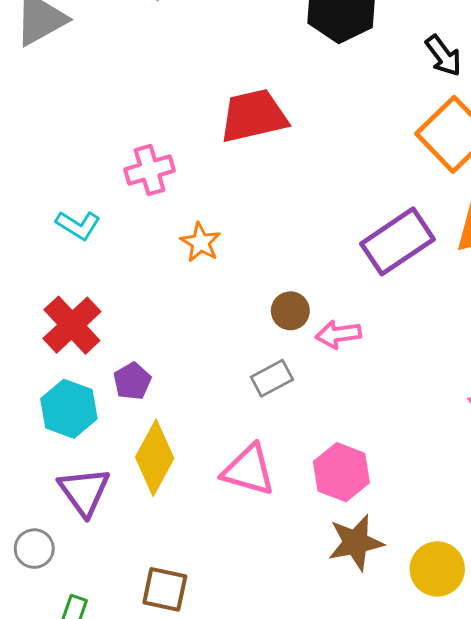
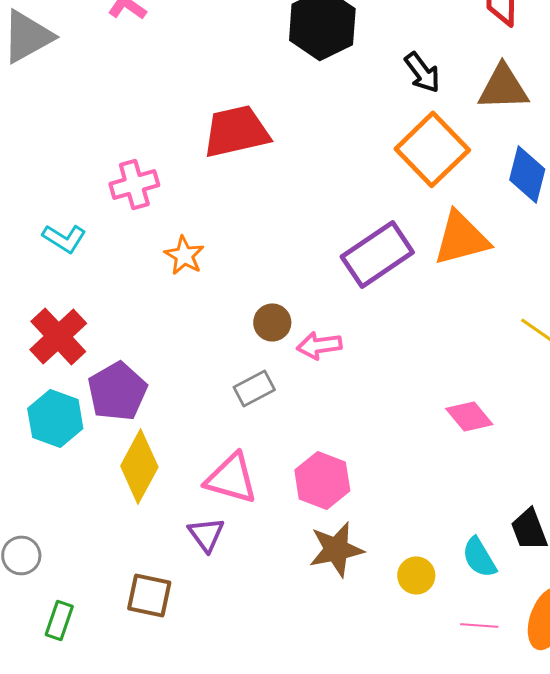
purple pentagon: (132, 381) -> (117, 391), size x1.6
purple triangle: (84, 491) -> (206, 534), moved, size x0.7
yellow circle: (437, 569) -> (416, 575), size x0.7

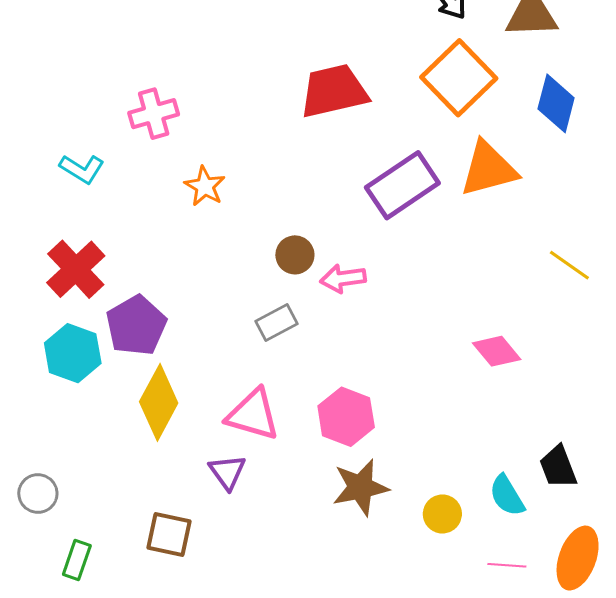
red trapezoid: (236, 131) -> (334, 91), moved

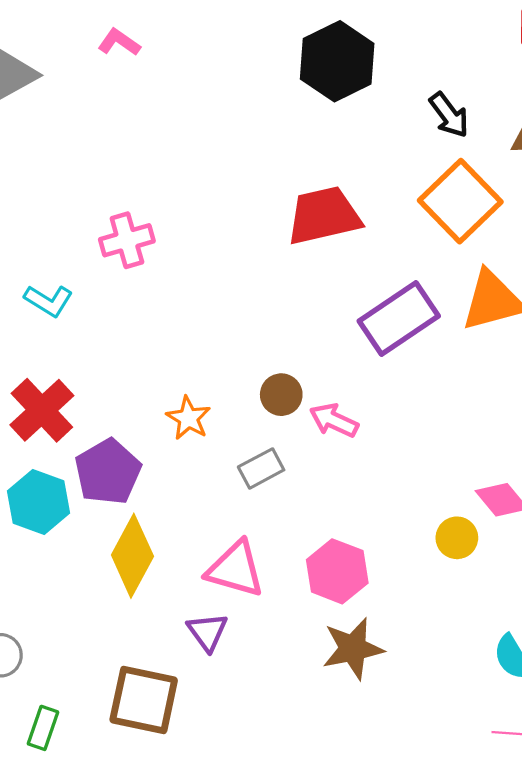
orange star: (205, 186) -> (188, 418), moved
pink arrow: (343, 278) -> (334, 420), turned 33
yellow circle: (442, 514) -> (457, 538), moved
brown square: (169, 534) -> (144, 700), size x1.4

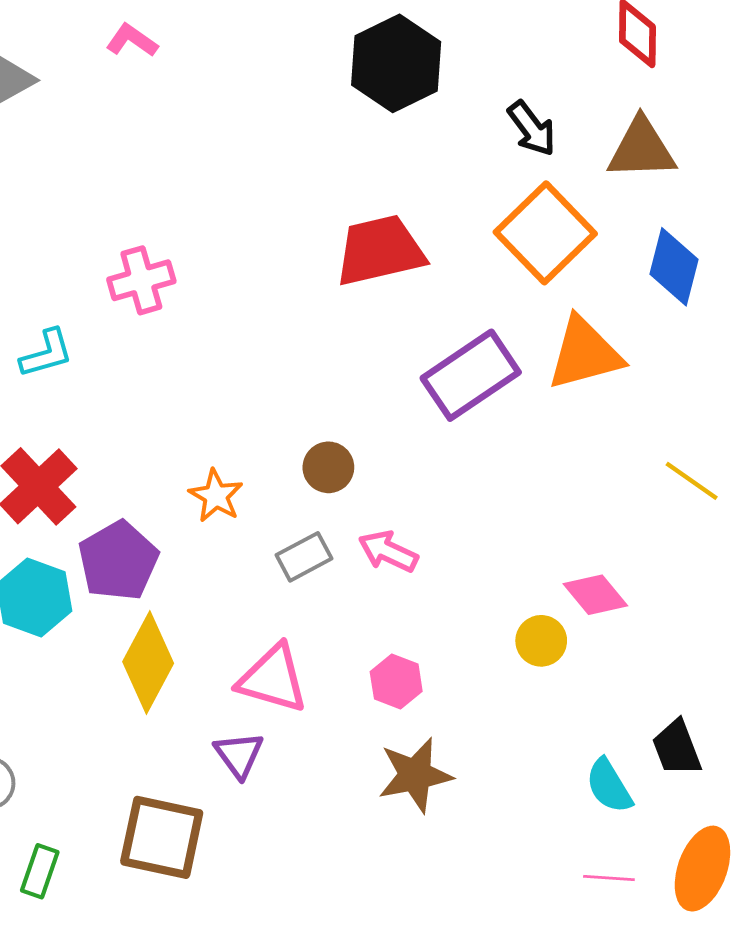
cyan L-shape: (49, 301) -> (46, 353), turned -48
pink arrow: (334, 420) -> (388, 551), moved
pink hexagon: (337, 571) -> (396, 682), size x0.7

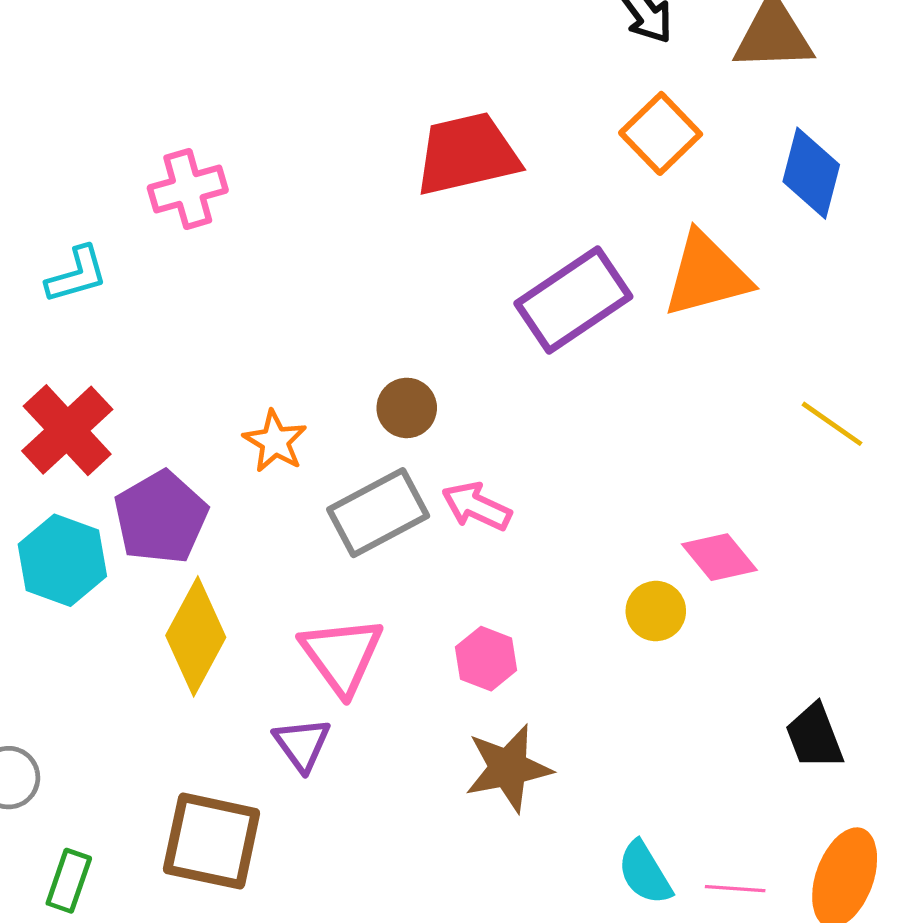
orange square: (545, 233) -> (661, 133), size x0.7
gray rectangle: (304, 557) -> (378, 513), size x1.5
pink triangle: (273, 679) -> (342, 655), turned 38
cyan semicircle: (609, 786) -> (645, 873), moved

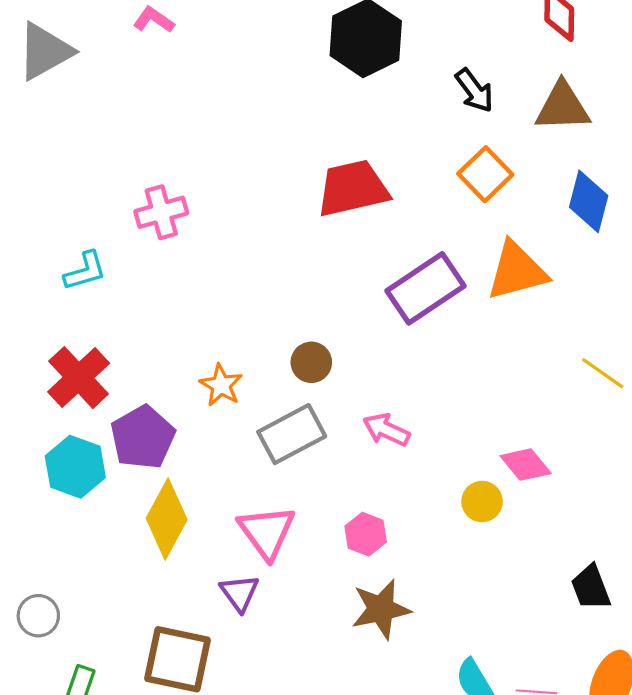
pink arrow: (477, 506) -> (386, 430), moved

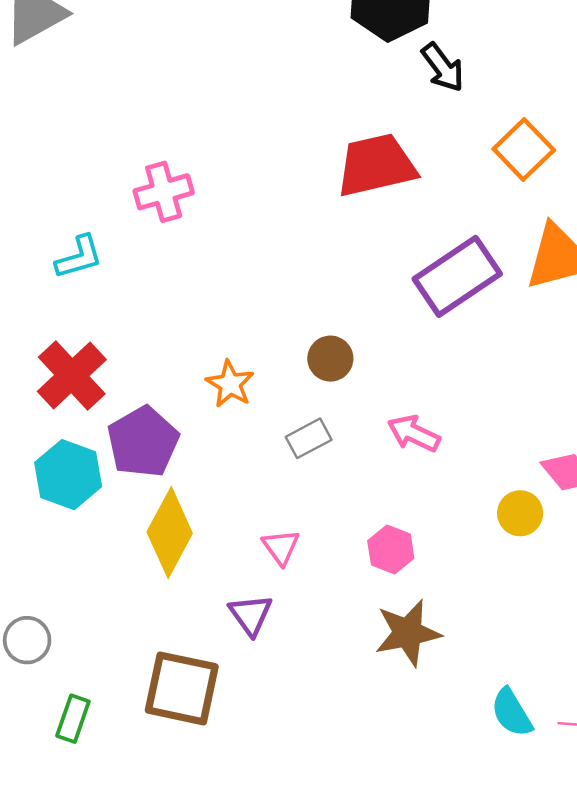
black arrow: (474, 90) -> (443, 67), moved
gray rectangle: (292, 434) -> (309, 438), size x0.6
pink triangle: (267, 532) -> (281, 547), size x0.6

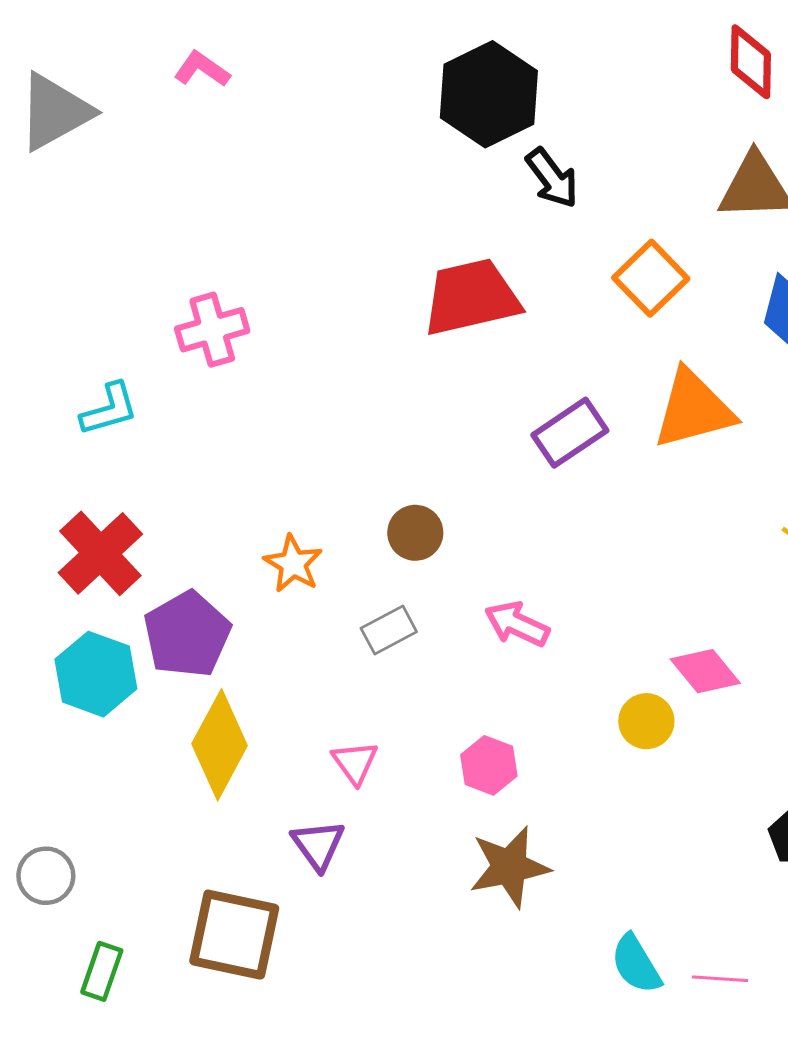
purple rectangle: (457, 276) -> (570, 433), size x0.7

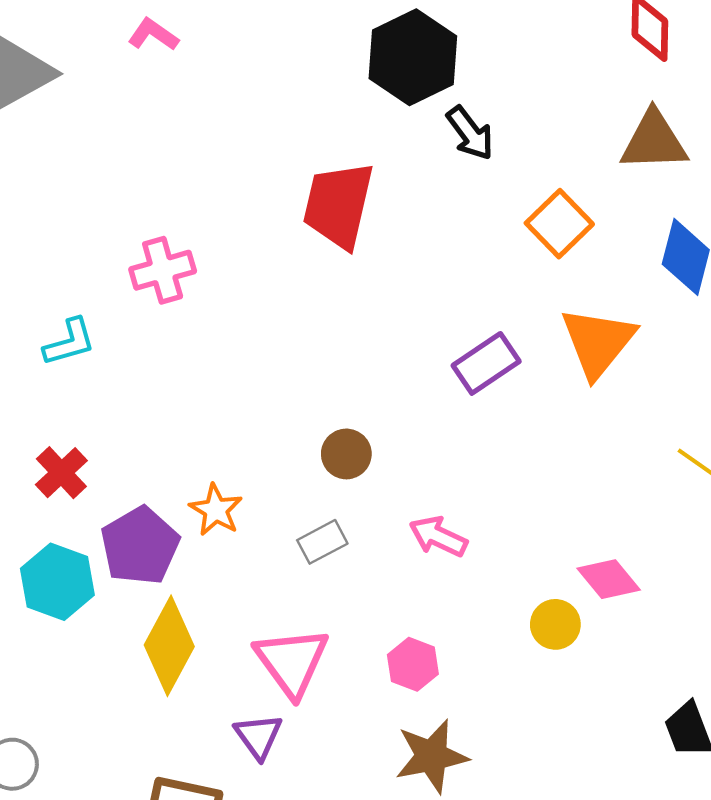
red trapezoid: (471, 297) -> (338, 205), moved, turned -64
orange triangle: (693, 409) -> (598, 342), turned -36
red cross: (100, 553) -> (61, 473), size x0.7
orange star: (293, 564) -> (216, 510), moved
pink triangle: (355, 762) -> (292, 662), size x1.8

